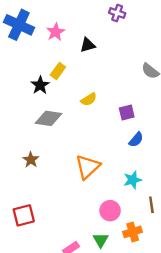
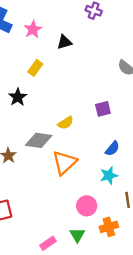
black star: (40, 85) -> (18, 97), moved
yellow semicircle: (89, 99) -> (66, 123), moved
gray diamond: (49, 118) -> (39, 140), moved
blue semicircle: (136, 140) -> (112, 149), moved

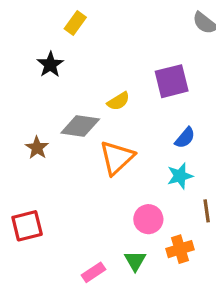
purple square: (103, 109) -> (172, 81), size x1.5

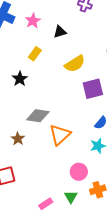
yellow semicircle: (118, 101) -> (75, 64), moved, size x1.5
brown star: (37, 148) -> (18, 139), moved

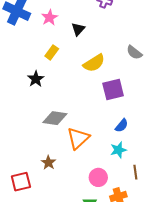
black triangle: (60, 32) -> (78, 29), turned -32
brown star: (18, 139) -> (48, 163), moved

